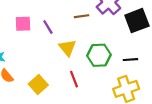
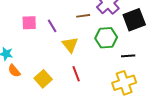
green hexagon: (99, 55) -> (106, 38), moved

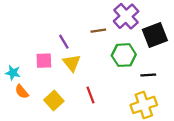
pink square: (29, 23) -> (44, 61), moved
yellow triangle: (70, 45) -> (72, 63), moved

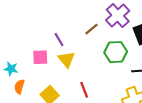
brown line: (98, 31) -> (91, 29), turned -32
orange semicircle: (22, 92) -> (19, 87), turned 56

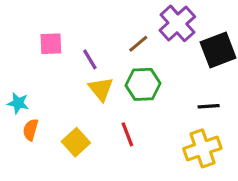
green hexagon: (116, 52) -> (143, 84), moved
pink square: (40, 57) -> (51, 44), moved

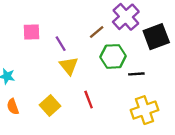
green hexagon: (143, 84) -> (113, 56), moved
black line: (209, 106) -> (136, 74), moved
orange semicircle: (31, 130) -> (13, 107), moved, turned -35

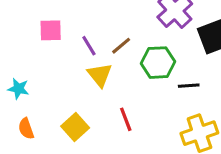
brown line: (97, 32) -> (121, 46), moved

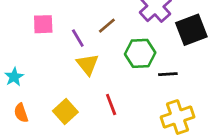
brown line: (121, 46) -> (107, 26), moved
cyan star: (18, 89) -> (14, 77), turned 30

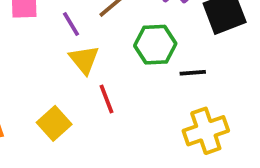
red line: (111, 105) -> (107, 99), moved

